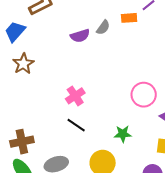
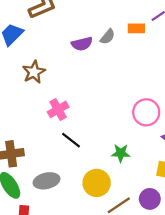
brown star: (23, 64) -> (34, 72), moved
pink cross: (75, 96) -> (58, 109), moved

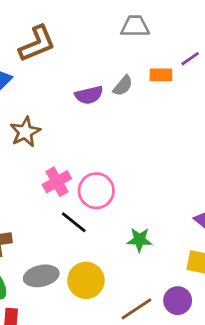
pink circle: (146, 112) -> (96, 191), moved
yellow circle: (97, 183) -> (86, 280), moved

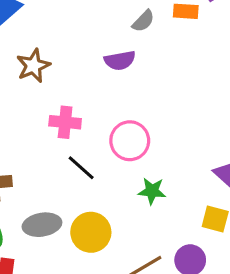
purple semicircle: (89, 95) -> (120, 60), moved
pink cross: (57, 182) -> (65, 122), turned 32
pink circle: (96, 191) -> (130, 141), moved

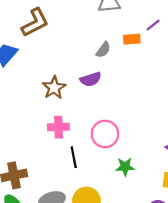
brown star: (33, 66) -> (54, 88), moved
black line: (81, 168) -> (74, 157), turned 45

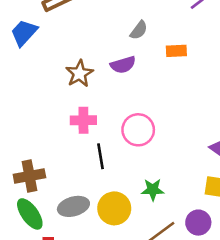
orange rectangle: (132, 39) -> (176, 51), moved
green star: (125, 167) -> (153, 190), moved

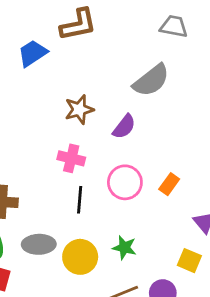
gray semicircle: (139, 30) -> (151, 80), size x1.8
orange rectangle: (176, 51) -> (169, 184), moved, turned -66
purple semicircle: (123, 65) -> (124, 127), moved, turned -50

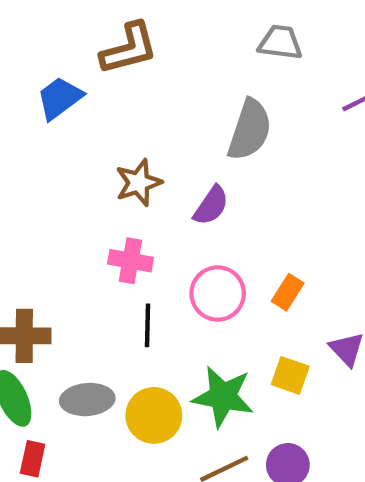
gray semicircle: (151, 80) -> (250, 130), turned -30
green star: (124, 248) -> (223, 397), size x1.6
yellow square: (189, 261) -> (290, 375), moved

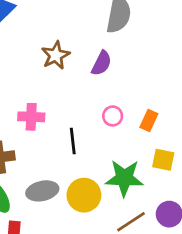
pink cross: (130, 261) -> (31, 117), moved
orange rectangle: (288, 292) -> (149, 120), moved
pink circle: (218, 293) -> (113, 116), size x0.6

